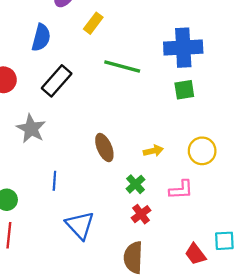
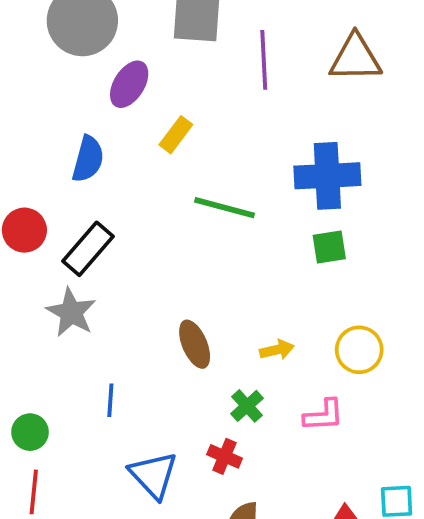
black rectangle: (57, 81) -> (88, 249), moved
red cross: (141, 214) -> (225, 456), moved, turned -30

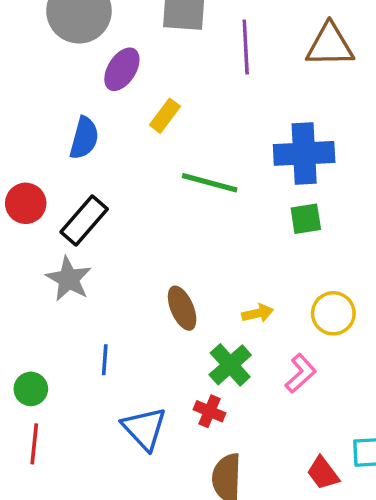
green cross: (247, 406) -> (230, 365), size x1.4
pink L-shape: (324, 415) -> (301, 373), turned -39

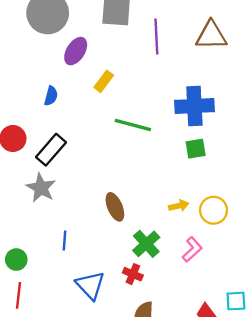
blue semicircle: (84, 138) -> (51, 96), size x0.7
yellow arrow: (258, 313) -> (179, 206), moved

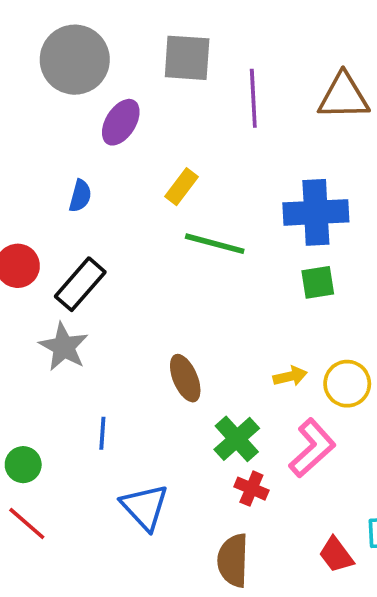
yellow rectangle: (104, 81) -> (182, 187), moved
pink L-shape: (192, 249) -> (312, 448), size x1.4
red cross: (133, 274) -> (251, 489), moved
red line: (19, 295) -> (27, 524), turned -55

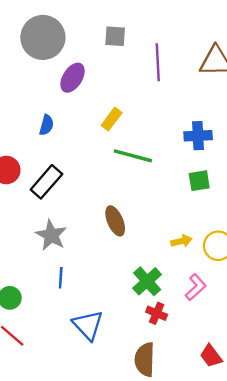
gray square: (187, 58) -> (115, 36), size x0.7
blue cross: (316, 212) -> (198, 136), size x0.7
gray star: (64, 347) -> (51, 235), moved
brown ellipse: (185, 378) -> (115, 221), moved
pink L-shape: (312, 448) -> (196, 287), size x0.7

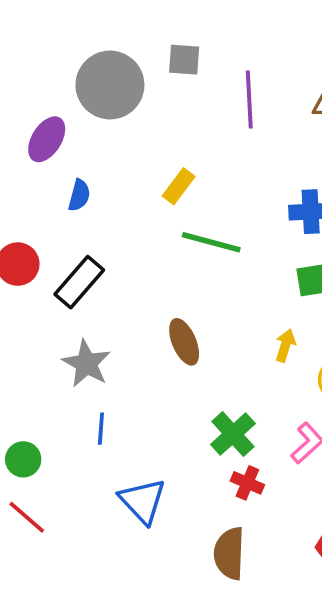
gray circle: (43, 37) -> (110, 85), moved
purple ellipse: (73, 78) -> (47, 139), moved
yellow arrow: (181, 241) -> (285, 345), moved, turned -60

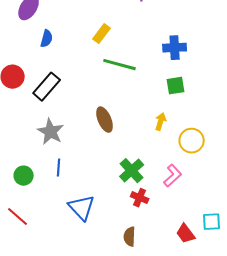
green circle: (23, 459) -> (24, 176), moved
brown semicircle: (229, 553) -> (130, 237), size x0.7

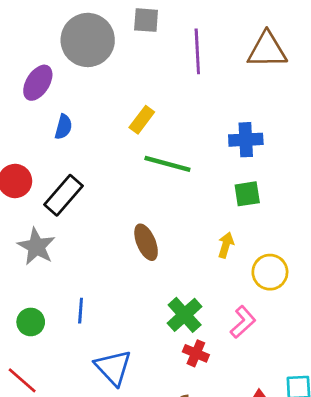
gray star: (51, 132) -> (36, 246), moved

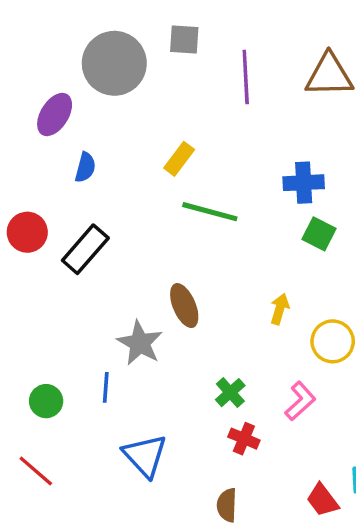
green square: (247, 194) -> (319, 234), moved, turned 36
gray star: (36, 246) -> (140, 343), moved
green cross: (185, 315) -> (230, 393), size x0.7

